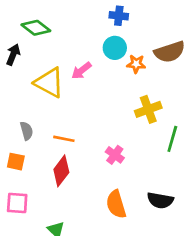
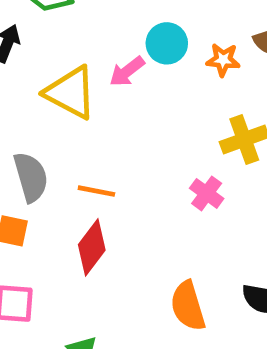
cyan circle: (115, 48) -> (167, 43), moved
gray semicircle: (27, 131) -> (31, 177), size x1.5
pink cross: (115, 155) -> (207, 193), moved

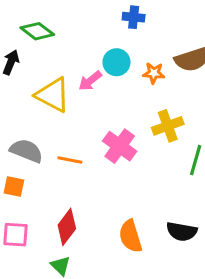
gray semicircle: (31, 177) -> (26, 151), turned -52
pink cross: (207, 193) -> (120, 146), moved, size x1.5
red diamond: (92, 247) -> (67, 227), moved

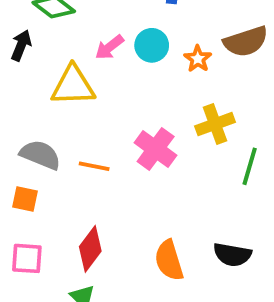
orange star: (154, 73) -> (198, 59), turned 30
pink arrow: (90, 81) -> (109, 47), moved
yellow triangle: (53, 95) -> (73, 86), turned -30

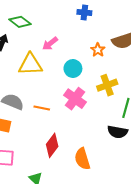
cyan circle: (152, 45) -> (73, 69), moved
red diamond: (90, 249) -> (52, 145), moved
black semicircle: (232, 255) -> (118, 132), moved

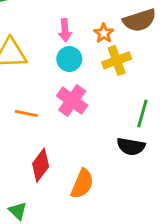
pink arrow: (50, 44) -> (65, 30), moved, turned -56
yellow cross: (107, 85) -> (117, 60), moved
orange semicircle: (82, 159) -> (82, 184), turned -140

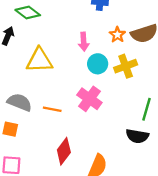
orange star: (104, 33) -> (117, 35), moved
cyan circle: (69, 59) -> (98, 64), moved

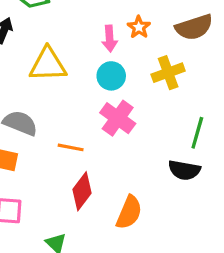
orange star: (117, 35) -> (139, 27), moved
cyan circle: (98, 64) -> (111, 76), moved
orange line: (52, 109) -> (71, 147), moved

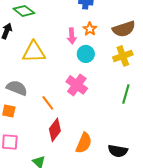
yellow cross: (168, 73) -> (123, 56), moved
cyan circle: (111, 76) -> (86, 54), moved
orange line: (71, 147) -> (48, 103), turned 42
black semicircle: (184, 170) -> (118, 151), moved

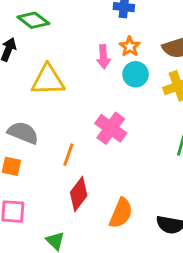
cyan circle: (86, 54) -> (136, 74), moved
orange line: (48, 103) -> (68, 155), turned 56

